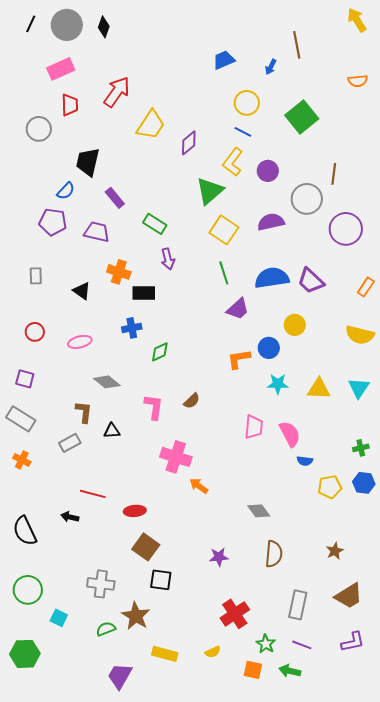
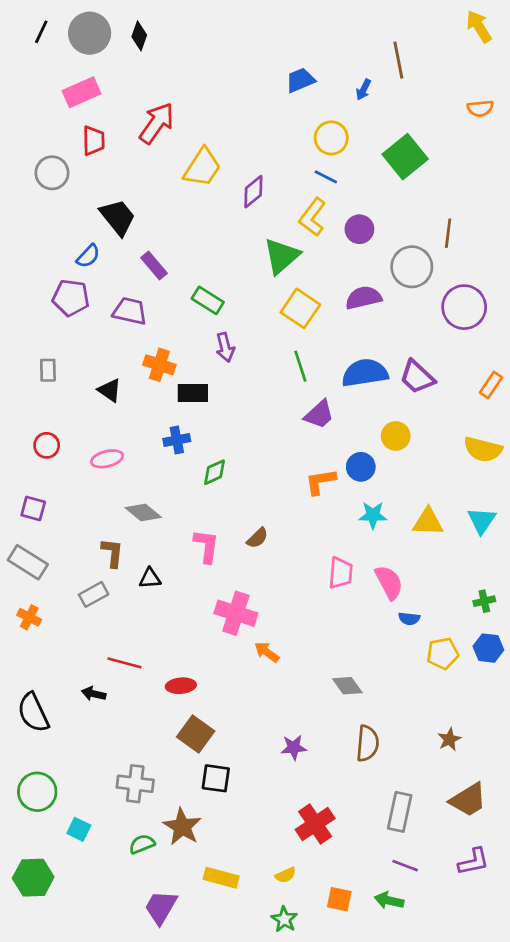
black trapezoid: (88, 162) -> (118, 217), turned 128
green star: (266, 644) -> (284, 919), moved

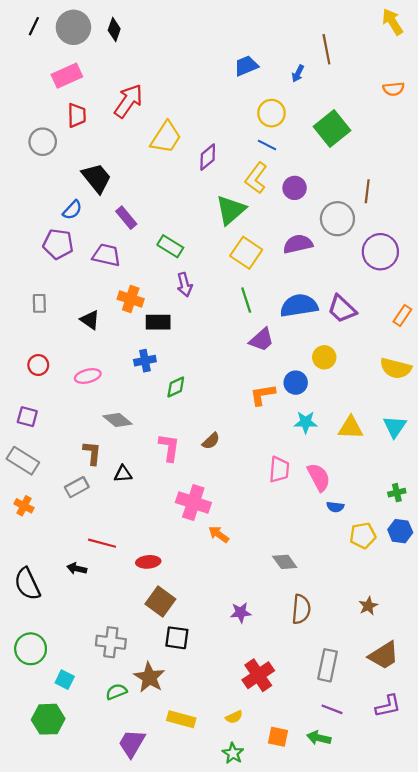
green hexagon: (33, 878) -> (48, 719), moved

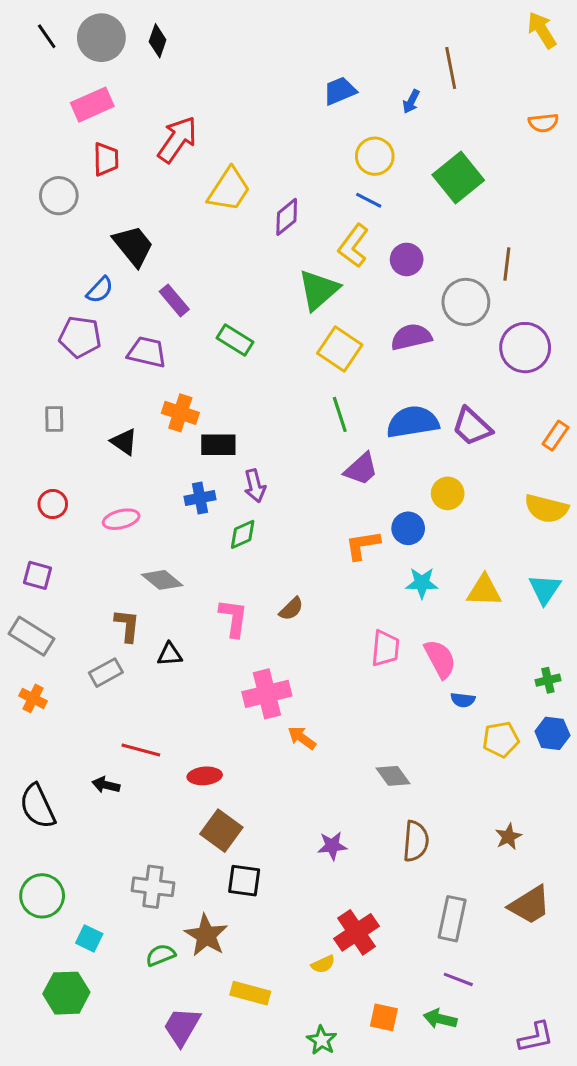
black line: (34, 26) -> (47, 36), turned -60
purple arrow: (185, 285) -> (255, 486), moved
pink cross: (193, 503) -> (267, 694), turned -32
purple L-shape: (388, 706) -> (536, 1037), moved
yellow semicircle: (234, 717) -> (323, 964), moved

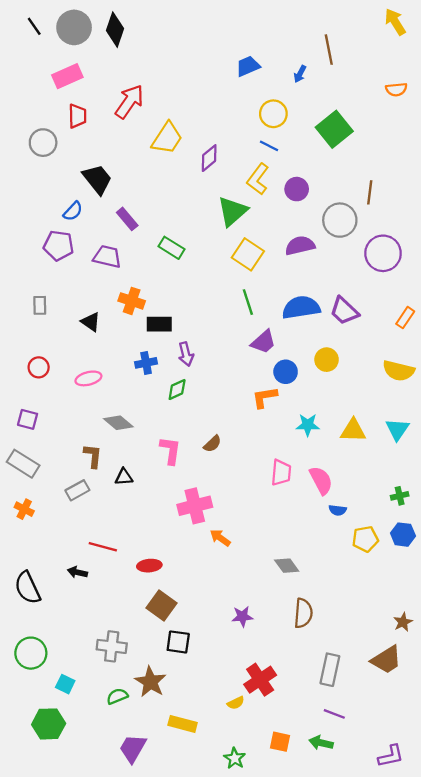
black diamond: (158, 41) -> (115, 30), size x1.4
blue circle: (408, 528) -> (286, 372), moved
brown star: (508, 837) -> (403, 622), moved

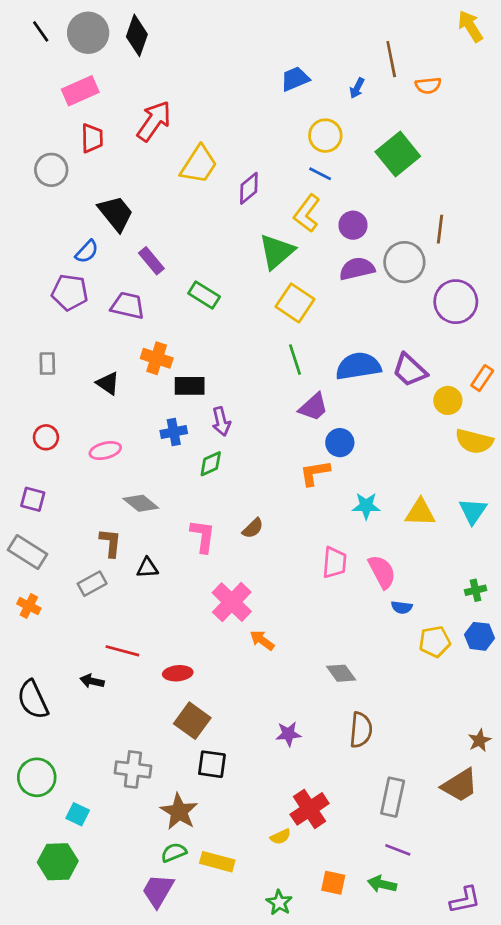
orange semicircle: (396, 89) -> (428, 85), moved
purple semicircle: (300, 246) -> (357, 269), moved
yellow circle: (327, 360) -> (448, 400), moved
pink cross: (195, 506) -> (232, 602), turned -32
green semicircle: (117, 696) -> (174, 852), moved

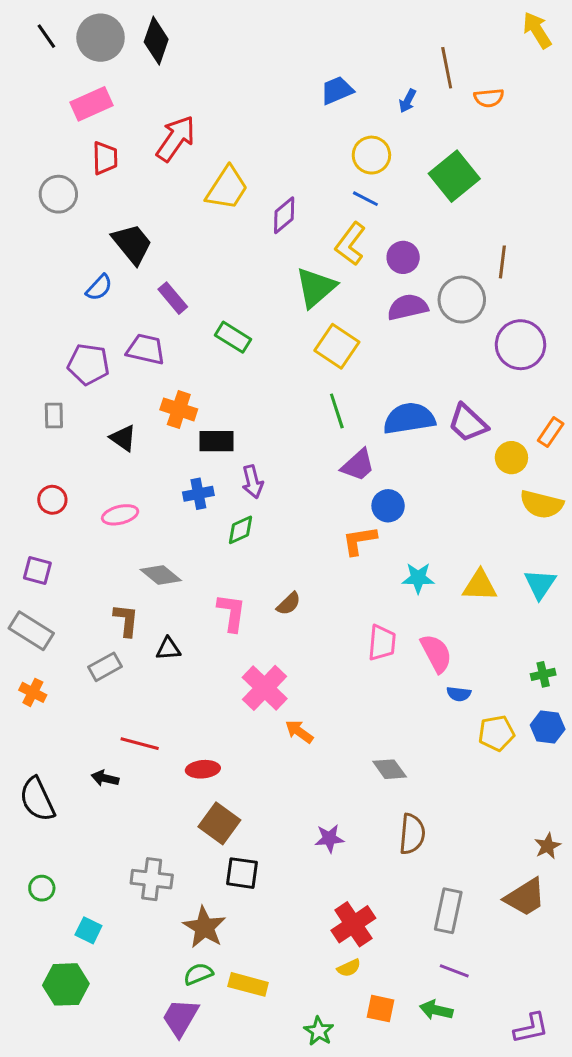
purple pentagon: (70, 292) -> (88, 364), moved
green circle: (37, 777) -> (42, 888), size x0.6
yellow semicircle: (281, 837) -> (349, 968), moved

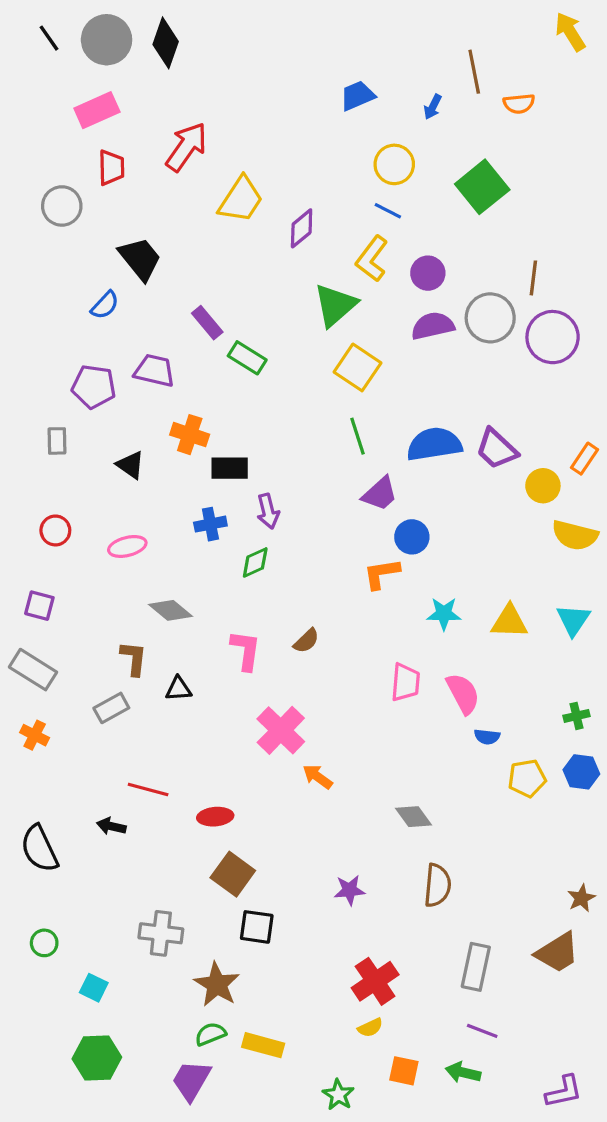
purple rectangle: (173, 298) -> (207, 323), moved
purple circle: (520, 345) -> (553, 337), moved
green hexagon: (66, 984) -> (97, 1058), moved

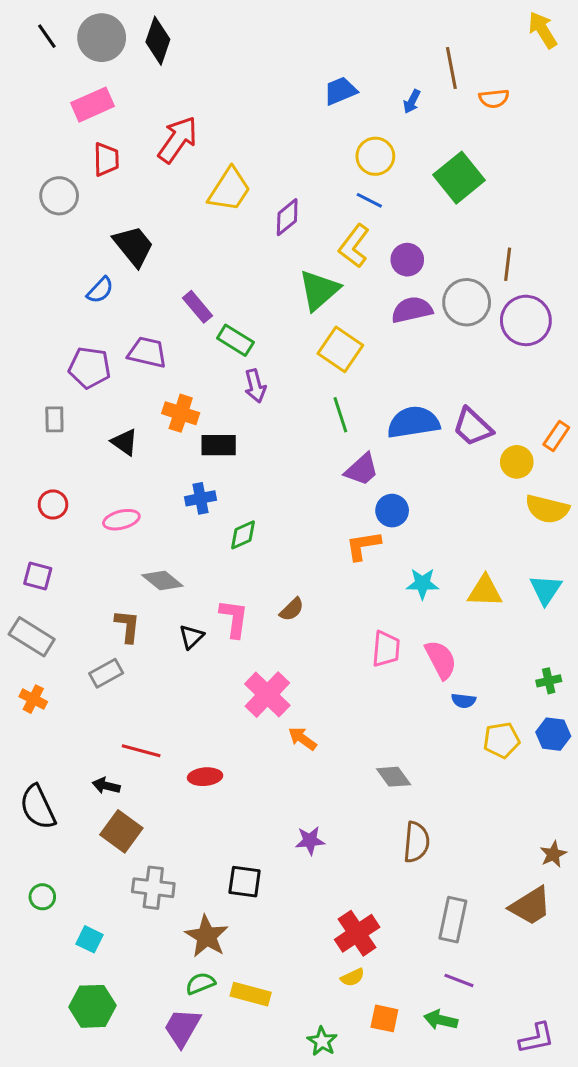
purple arrow: (268, 511) -> (255, 386), moved
black triangle: (178, 689) -> (191, 637), moved, turned -40
brown square: (233, 874) -> (121, 831), moved
purple star: (350, 890) -> (310, 841), moved

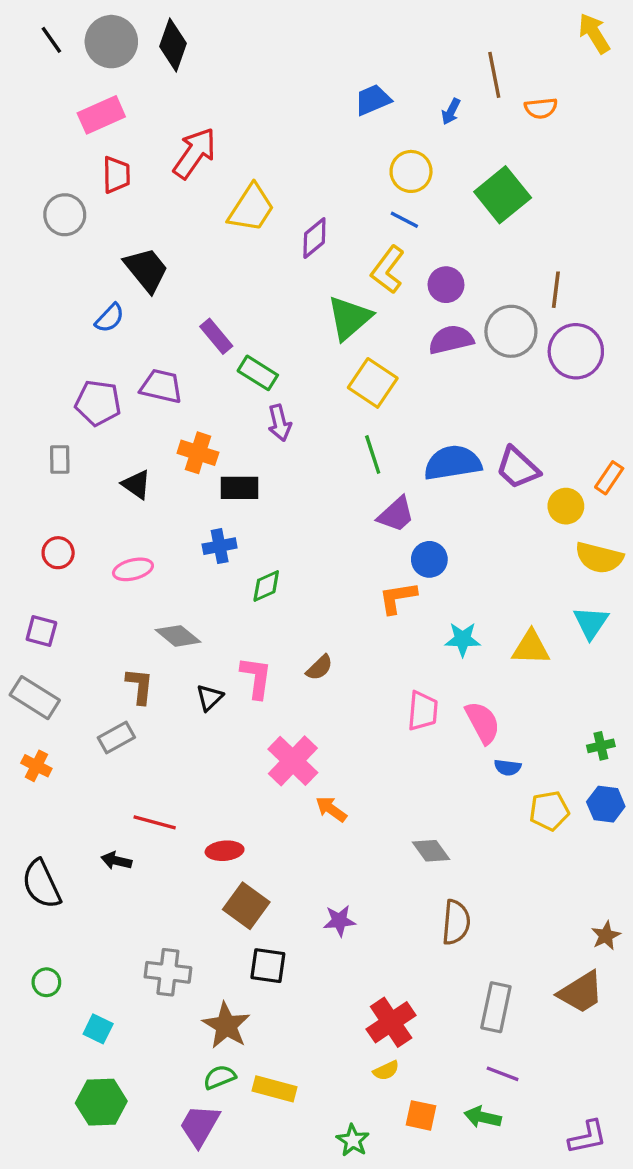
cyan triangle: (546, 590) -> (591, 623), moved
brown square: (121, 831) -> (246, 906), moved

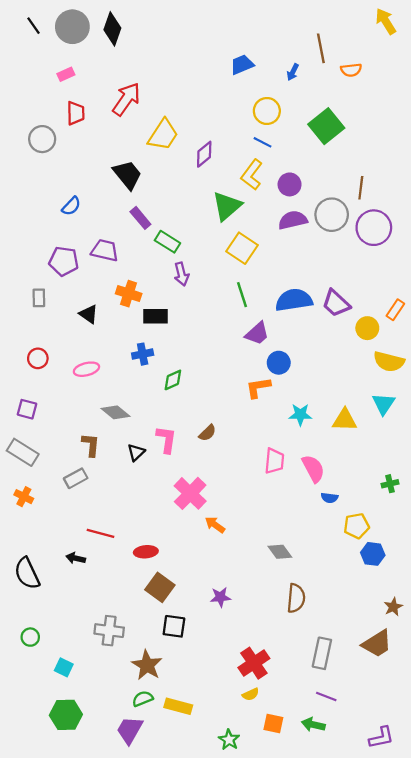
pink rectangle: (101, 115) -> (66, 74), size x0.6
black trapezoid: (146, 270) -> (127, 175), moved
blue hexagon: (606, 804) -> (373, 554), moved

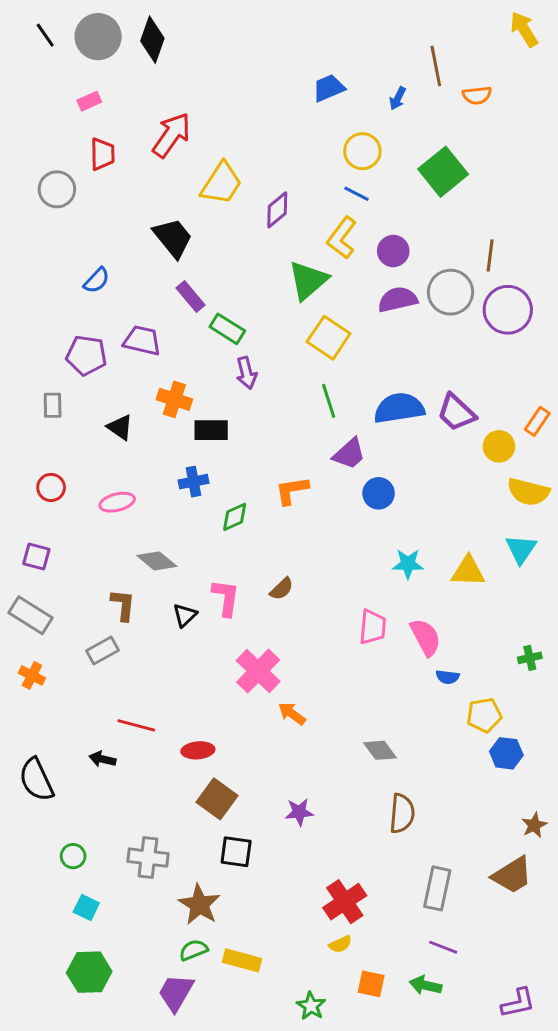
orange L-shape: (258, 388) -> (292, 490), moved
green circle: (30, 637) -> (73, 856), moved

